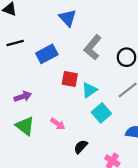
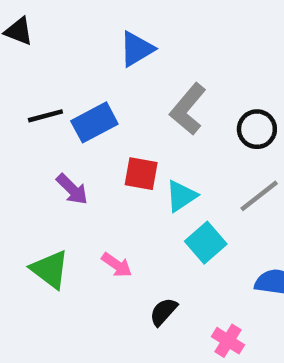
blue triangle: (68, 18) -> (137, 49), turned 42
black line: (15, 43) -> (45, 116), moved
purple arrow: (23, 96) -> (72, 189), moved, turned 63

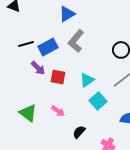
gray L-shape: (188, 109) -> (76, 41), moved
red square: (141, 174) -> (58, 77), moved
purple arrow: (72, 189) -> (38, 68), moved

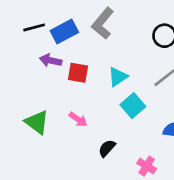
purple arrow: (38, 68) -> (51, 60), turned 147

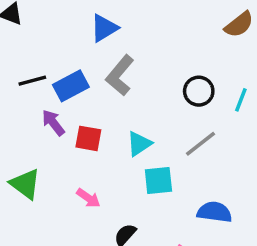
purple arrow: (51, 60) -> (53, 123), turned 40
cyan square: (133, 106) -> (158, 180), turned 35
green triangle: (37, 122) -> (25, 184), moved

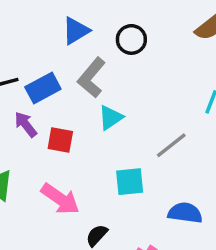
black circle: (199, 91) -> (131, 39), moved
cyan triangle: (139, 144) -> (111, 117), moved
pink arrow: (88, 198) -> (60, 199), size x1.6

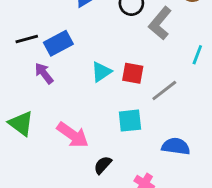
gray L-shape: (91, 78) -> (160, 23), moved
cyan triangle: (111, 117) -> (101, 72), moved
red square: (60, 140) -> (133, 73), moved

